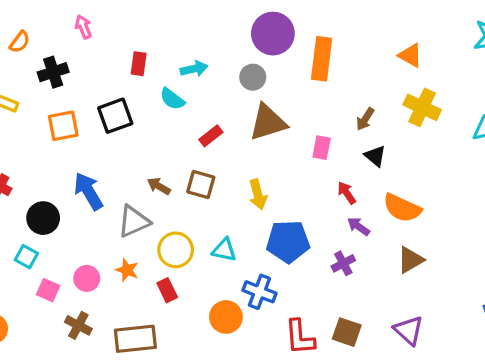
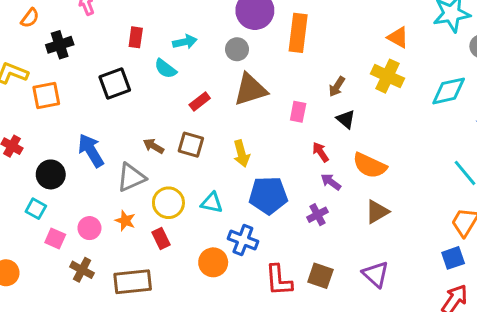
orange triangle: (410, 55) -> (398, 37), moved
orange square: (63, 126) -> (46, 95), moved

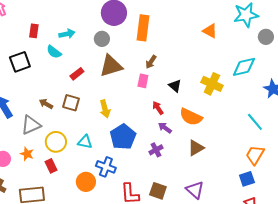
yellow cross: (388, 76) -> (212, 84), moved
brown arrow: (337, 87) -> (151, 62), moved
blue pentagon: (268, 195) -> (123, 137), turned -30

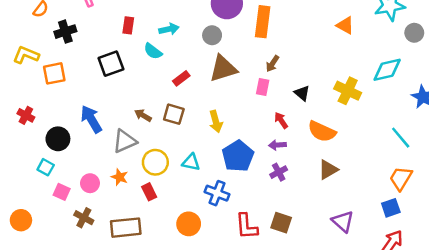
purple arrow: (165, 128) -> (277, 145), moved, turned -40
orange circle: (86, 182) -> (189, 224), moved
purple triangle: (195, 190) -> (343, 221), moved

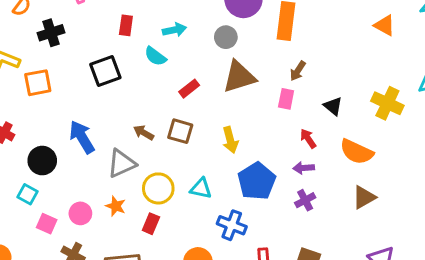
red rectangle: (149, 192) -> (151, 224), turned 49

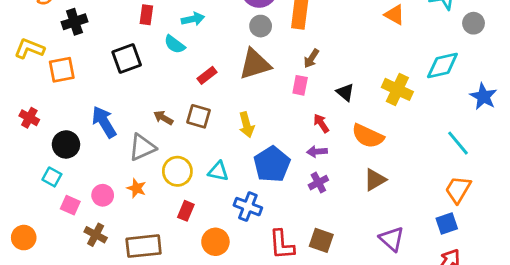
gray circle: (226, 37) -> (261, 26), moved
red rectangle: (151, 224) -> (186, 211), moved

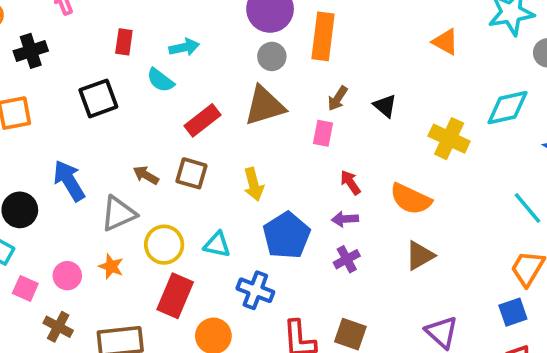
red rectangle: (207, 75) -> (202, 120), size x1.4
black triangle: (345, 92) -> (385, 106), moved
red rectangle: (186, 211) -> (175, 296), size x1.6

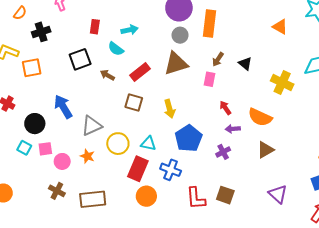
brown arrow: (146, 175) -> (107, 75), moved
purple arrow: (345, 219) -> (233, 129), moved
pink square: (25, 288) -> (45, 149), moved, turned -32
red rectangle: (175, 296) -> (138, 169), moved

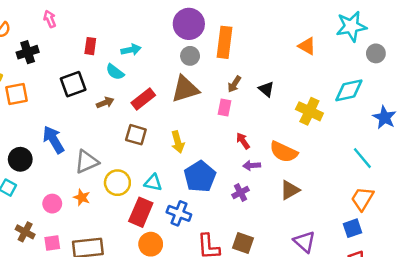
brown arrow: (107, 75) -> (105, 103), turned 128
pink square: (45, 149) -> (52, 243), moved
brown cross: (57, 191) -> (25, 232), moved

